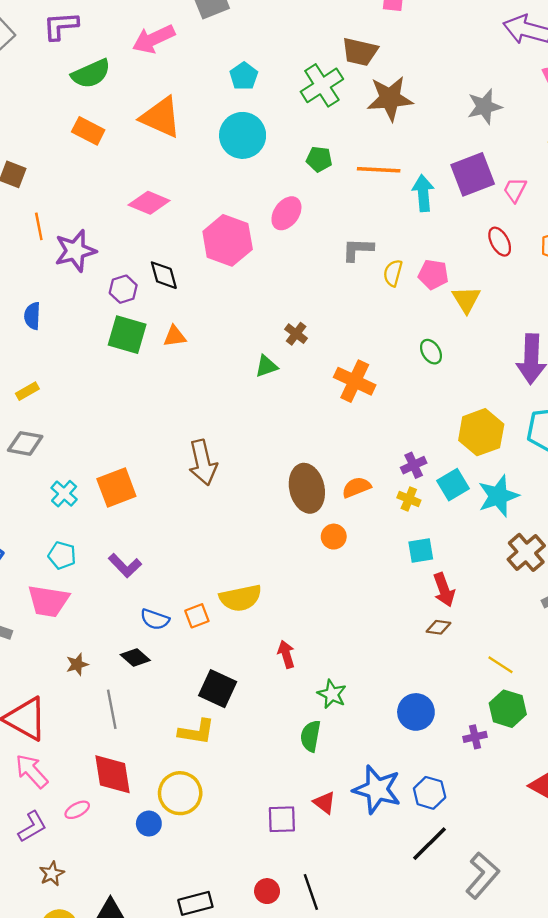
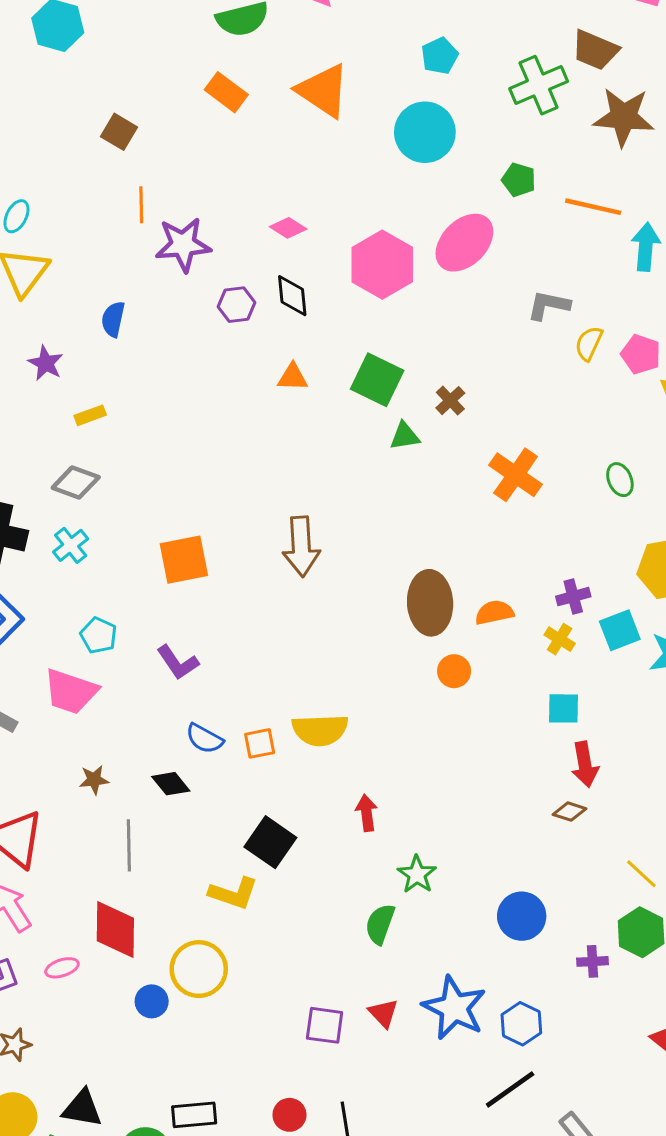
pink diamond: (149, 203) -> (288, 228), moved, size x0.7
pink ellipse: (286, 213) -> (464, 243), size x1.4
green square: (127, 335) -> (377, 380), moved
green ellipse: (431, 352) -> (620, 480), moved
cyan cross: (64, 494) -> (71, 545), moved

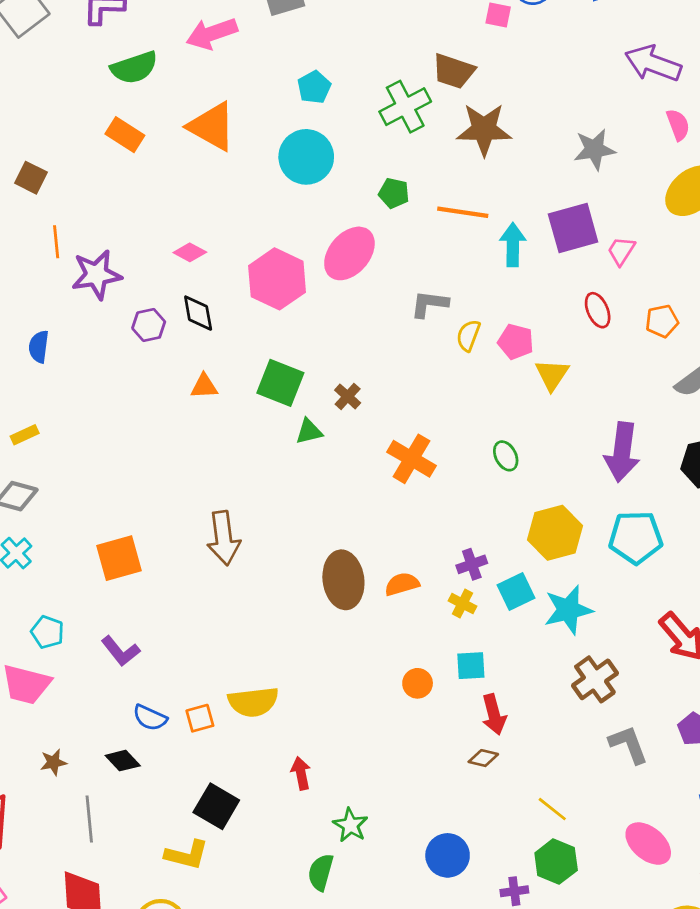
orange circle: (454, 671) -> (418, 683), moved

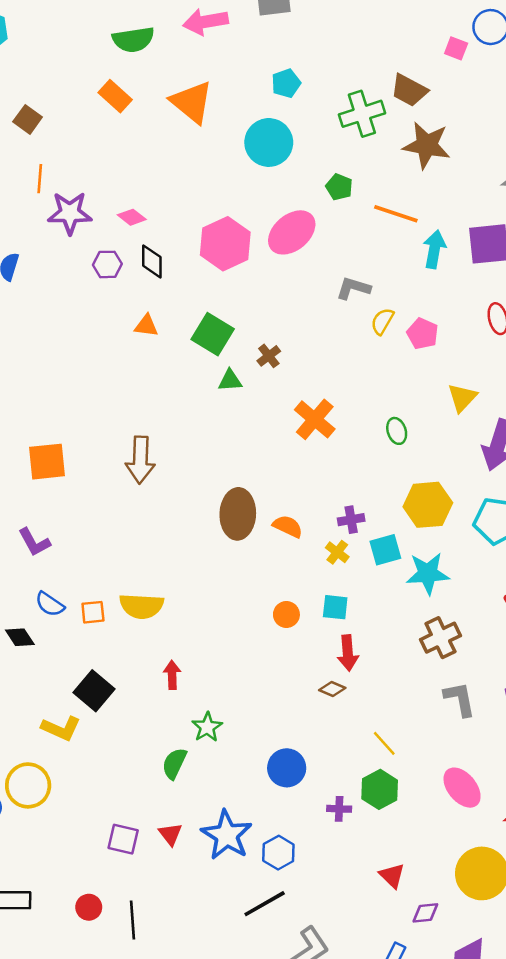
pink diamond: (190, 252) -> (132, 217), moved
yellow triangle: (552, 375) -> (462, 398), moved
orange semicircle: (402, 584) -> (288, 526), turned 32

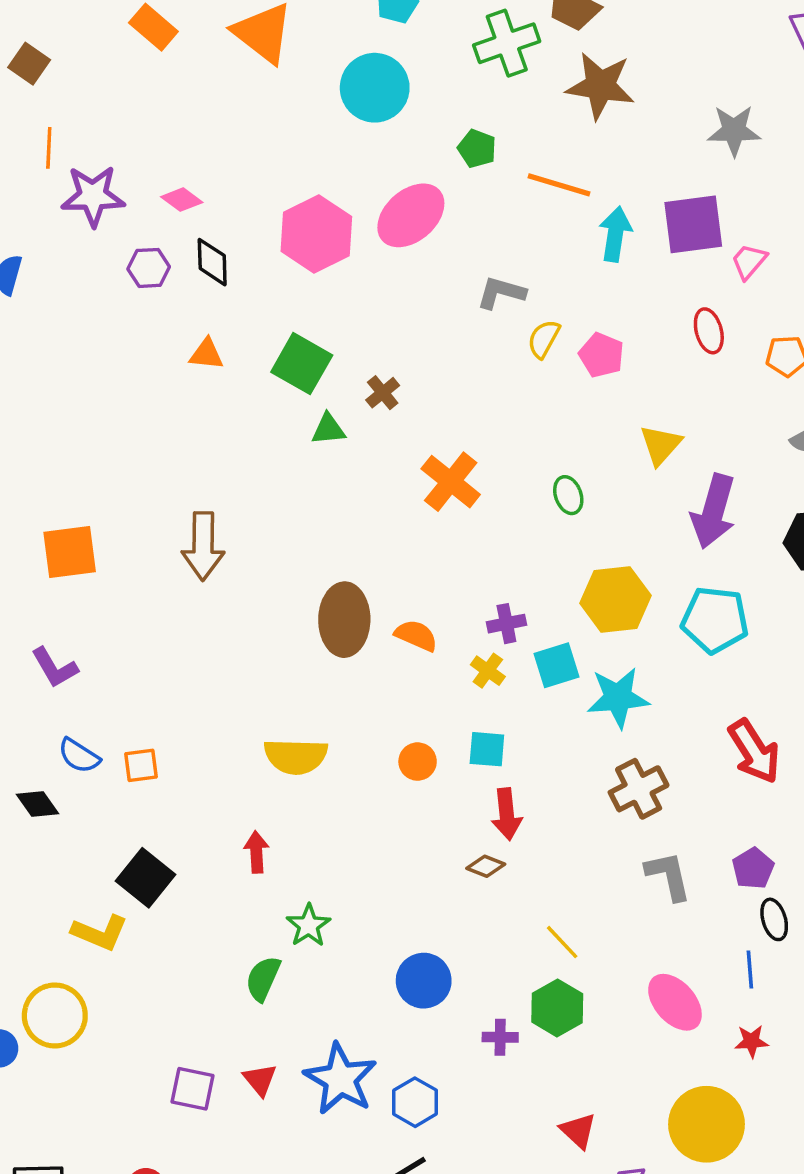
yellow semicircle: (142, 606) -> (296, 756), moved

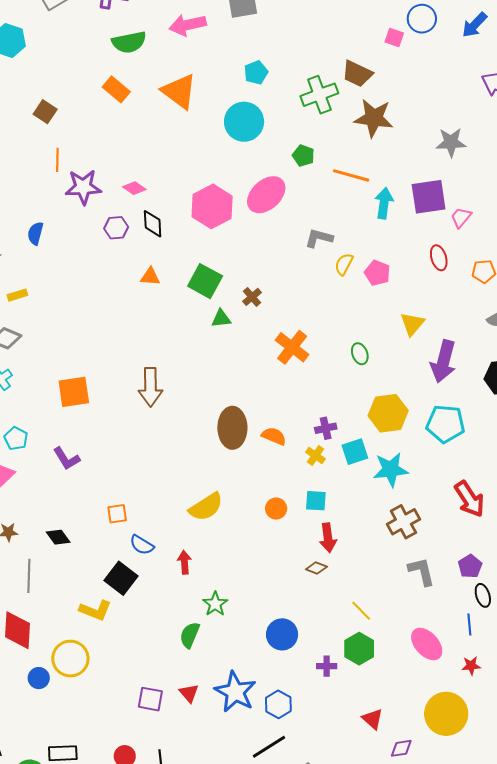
blue semicircle: (79, 756) -> (142, 545), moved
yellow semicircle: (296, 756) -> (206, 507), turned -33

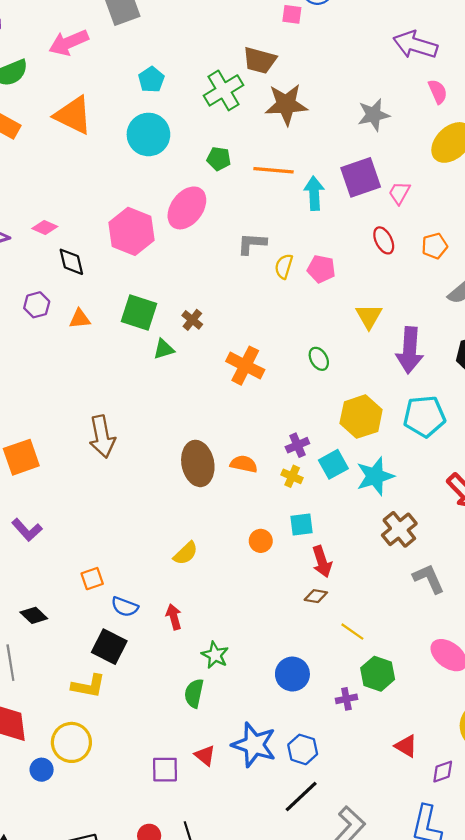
purple hexagon: (116, 228) -> (37, 305), moved
yellow semicircle: (206, 507) -> (186, 553), size x0.7
yellow line: (361, 611) -> (352, 632), moved

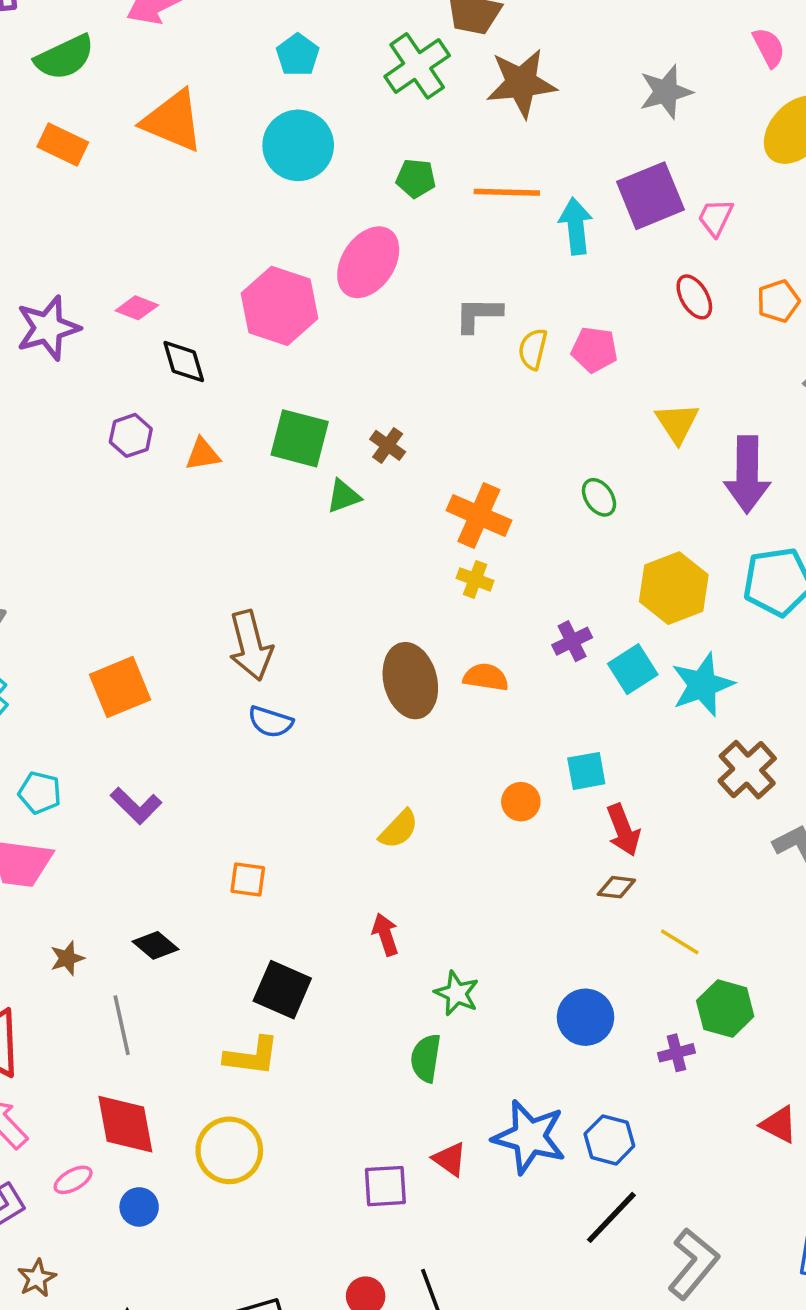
yellow cross: (292, 476) -> (475, 579), moved
orange square: (92, 579) -> (248, 879), turned 30
blue semicircle: (125, 607) -> (271, 722), moved
blue circle: (42, 770) -> (139, 1207), moved

